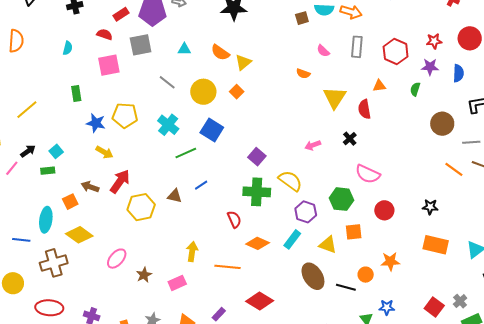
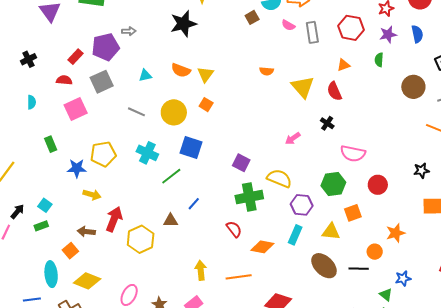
pink semicircle: (323, 51) -> (288, 25), moved

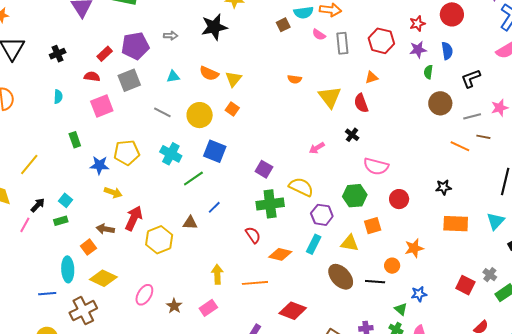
gray arrow: (129, 31) -> (171, 36), moved
green semicircle: (379, 60) -> (428, 72), moved

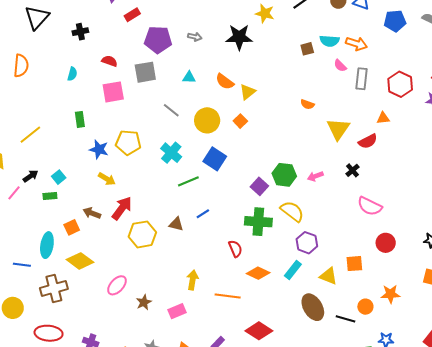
red rectangle: (105, 54) -> (132, 15), moved
red semicircle: (361, 103) -> (368, 141), turned -108
green hexagon: (355, 196) -> (284, 175), moved

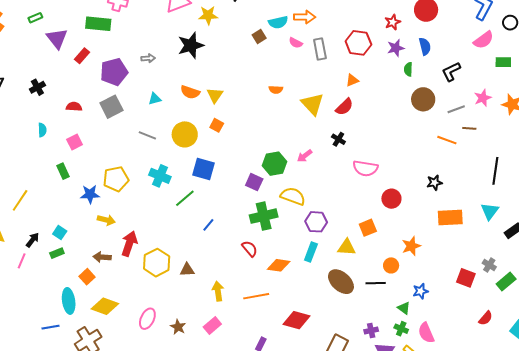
pink square: (113, 92) -> (75, 142), moved, size x0.7
brown triangle: (176, 224) -> (187, 270), moved

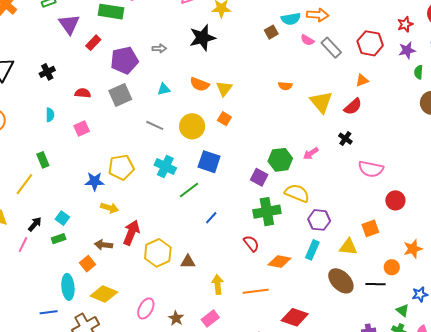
gray rectangle: (320, 49) -> (331, 48), turned -35
green rectangle: (63, 171) -> (43, 160), moved

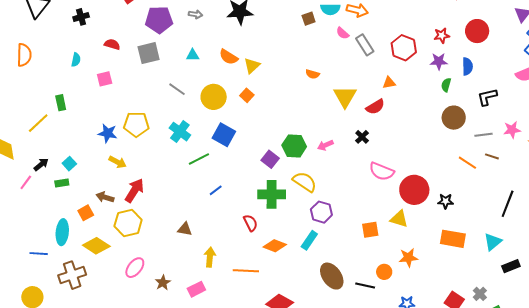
red circle: (395, 200) -> (414, 190), moved, size x1.5
yellow triangle: (348, 247) -> (399, 219), moved
yellow hexagon: (158, 253) -> (128, 223), moved

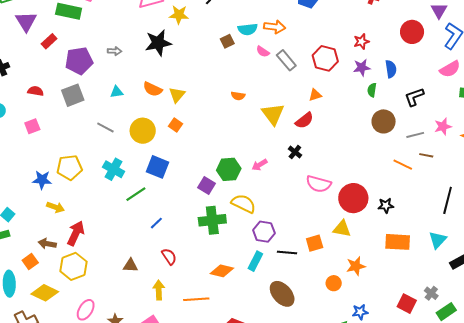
red circle: (477, 31) -> (412, 32), moved
red semicircle: (250, 223) -> (169, 257), moved
black line: (365, 286) -> (287, 253), moved

